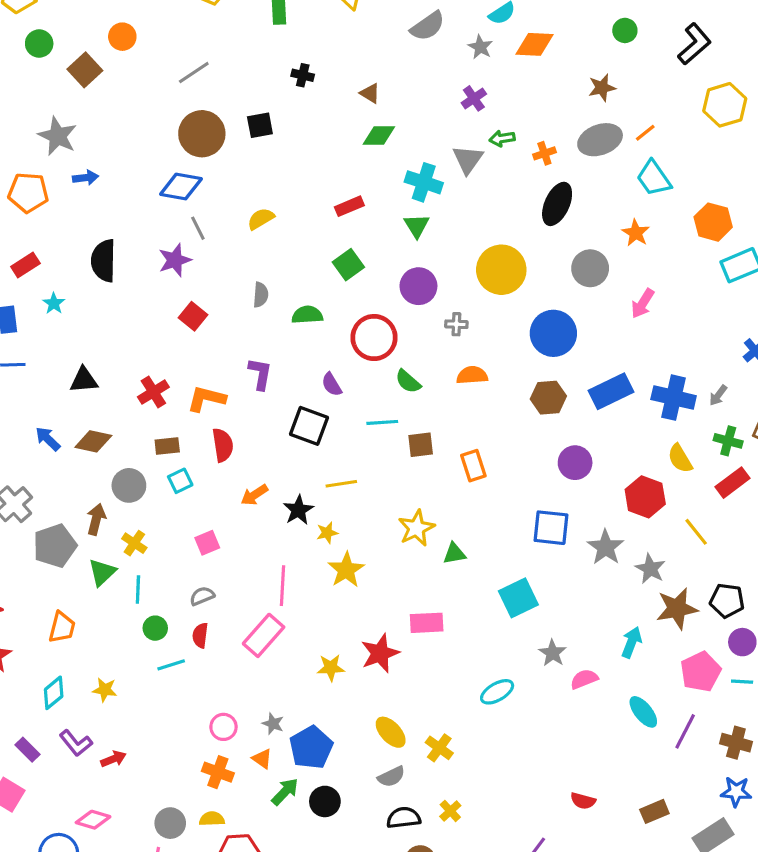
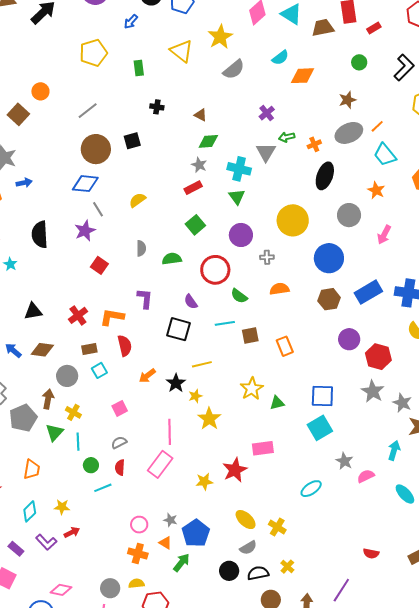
gray star: (480, 47) -> (199, 165), moved
red hexagon: (645, 497) -> (378, 357), moved
blue square: (551, 528) -> (322, 396), moved
red arrow: (113, 759) -> (72, 532), moved
black circle: (325, 801) -> (229, 571), moved

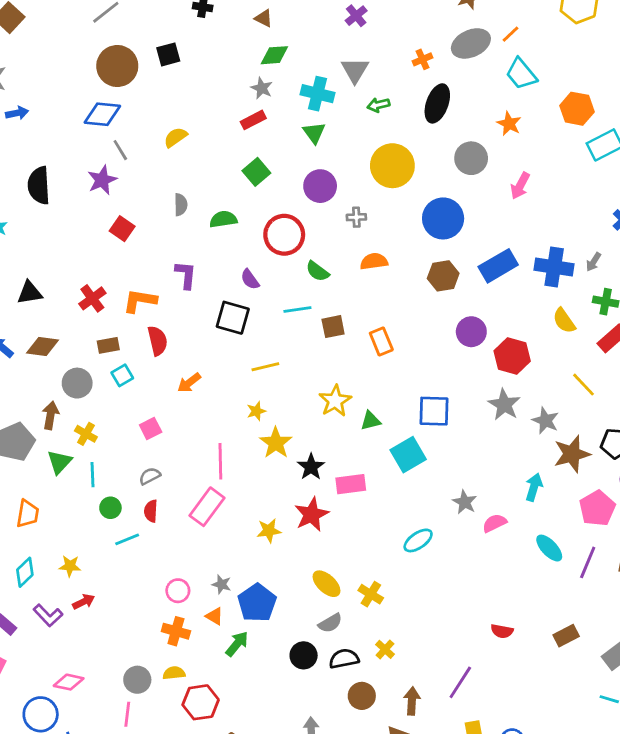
green arrow: (287, 137) -> (378, 105), moved
black star: (176, 383) -> (311, 467), moved
cyan square: (320, 428) -> (408, 455), moved

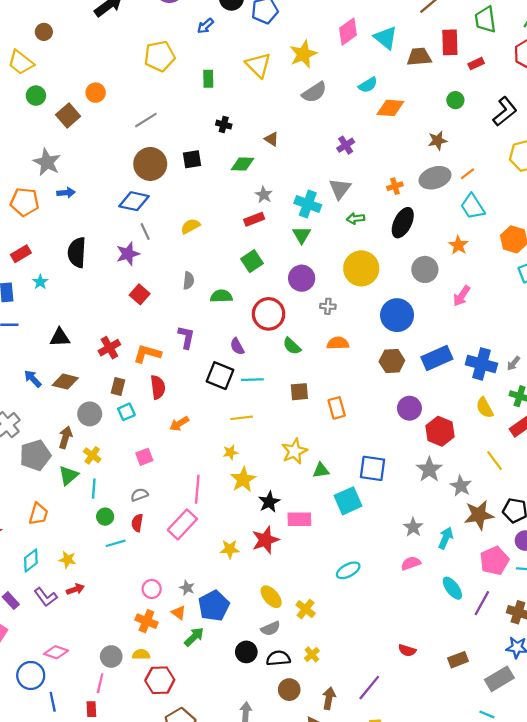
green diamond: (274, 55) -> (242, 164), moved
cyan line: (297, 310) -> (252, 380), moved
brown rectangle: (108, 345) -> (118, 387), turned -72
gray star: (465, 502) -> (413, 527), moved

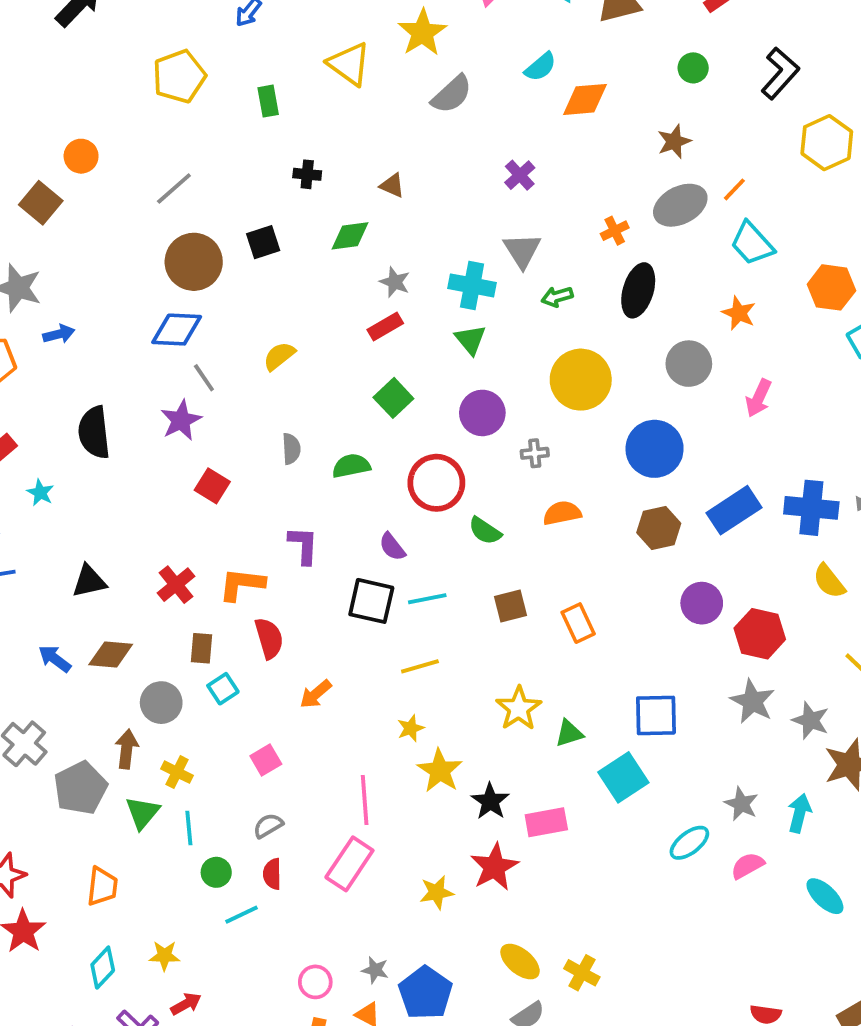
cyan ellipse: (348, 570) -> (689, 843), moved

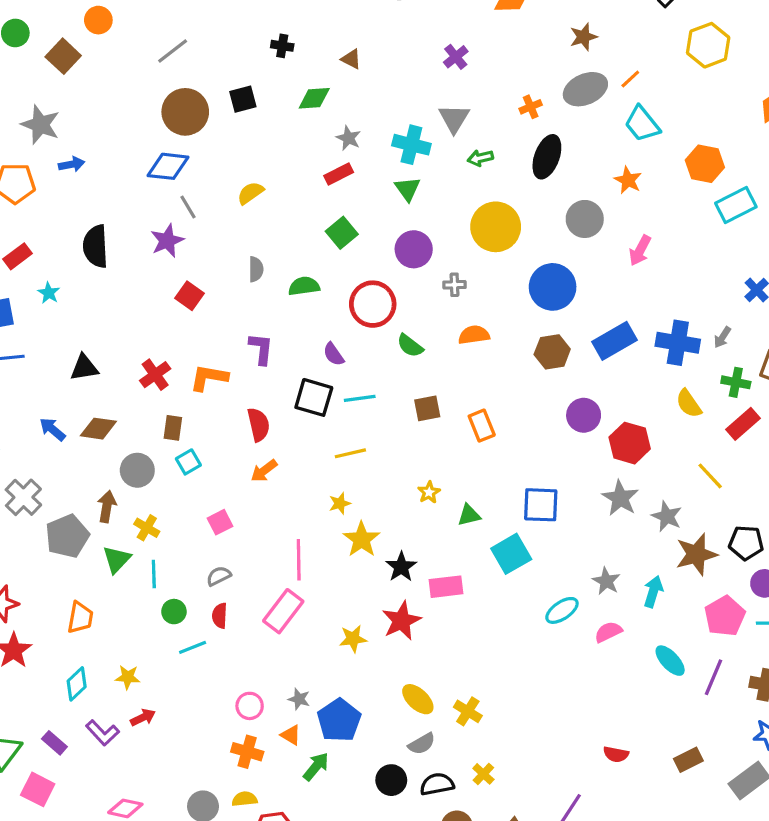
red semicircle: (269, 638) -> (259, 425), moved
yellow star: (519, 708) -> (429, 492), size x0.6

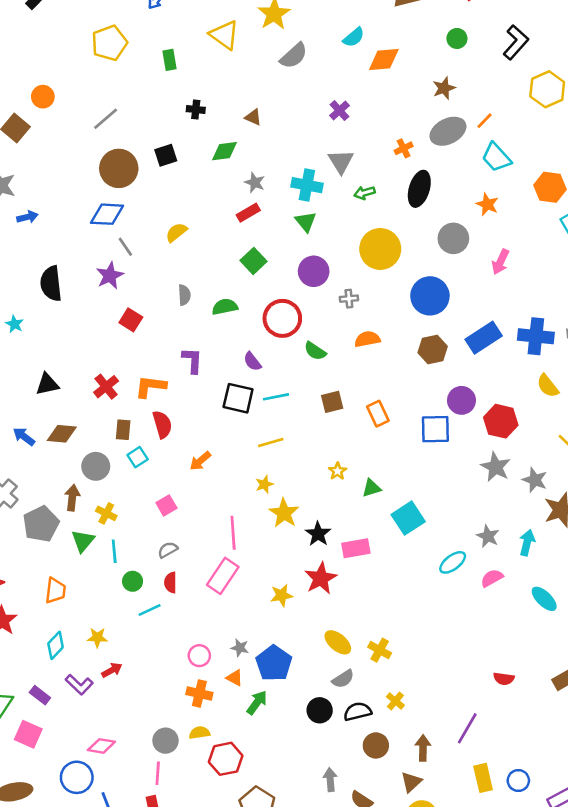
red semicircle: (259, 425) -> (162, 424), moved
blue square: (541, 505) -> (435, 429), moved

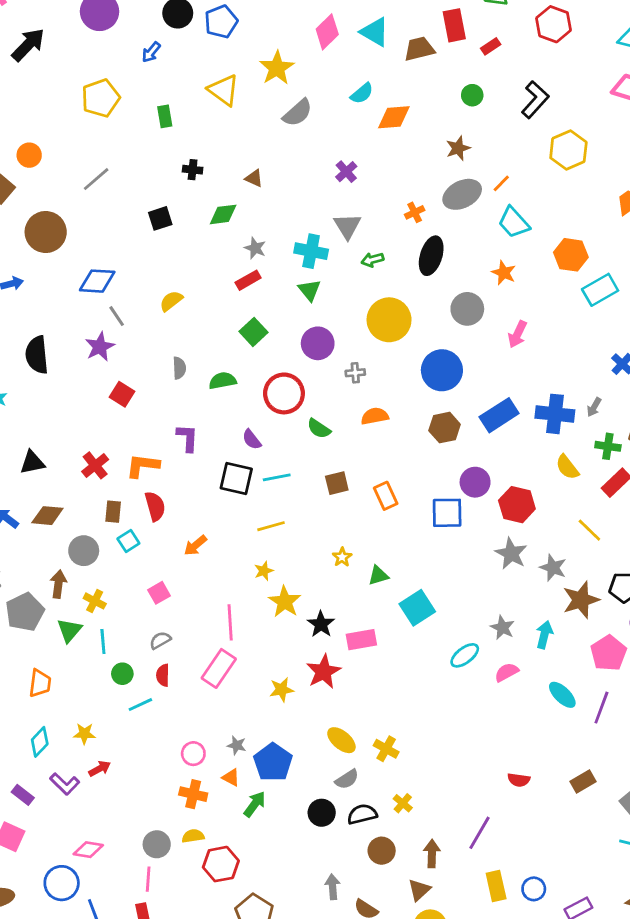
brown circle: (119, 168) -> (46, 232), moved

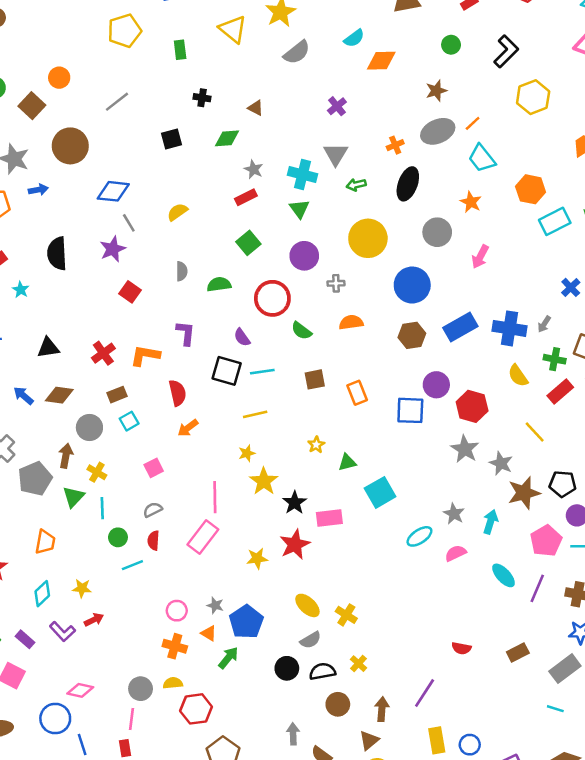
red semicircle: (155, 506) -> (177, 393), moved
brown rectangle: (113, 512) -> (117, 395), turned 60

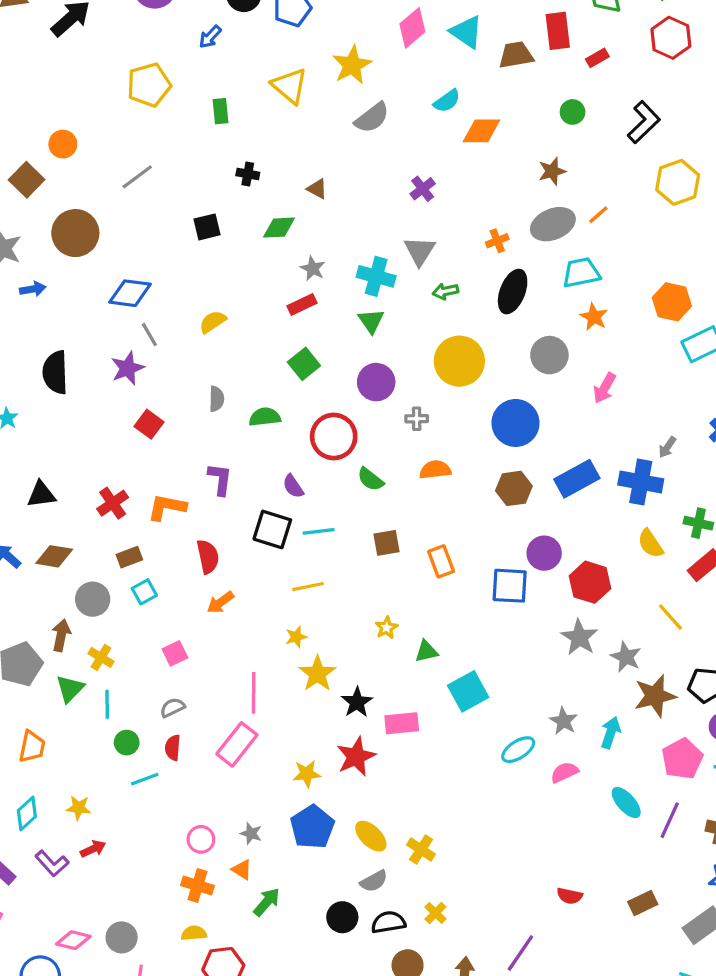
cyan trapezoid: (482, 158) -> (581, 273), moved, turned 116
gray arrow: (544, 324) -> (667, 447), moved
blue pentagon: (246, 622) -> (312, 827), moved
gray circle: (141, 689) -> (122, 937), moved

